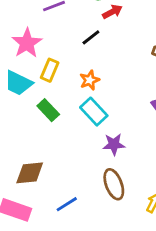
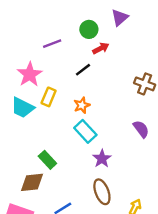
green rectangle: (48, 110) -> (47, 160), moved
purple star: (114, 144) -> (102, 159), turned -30

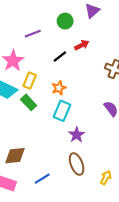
red arrow: (101, 48) -> (82, 45), moved
cyan rectangle: (85, 131) -> (62, 111), turned 66
green rectangle: (47, 160) -> (29, 102), moved

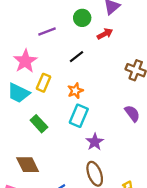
red arrow: (82, 45) -> (105, 34), moved
green rectangle: (29, 102) -> (39, 124), moved
brown diamond: (15, 156) -> (28, 165), turned 70

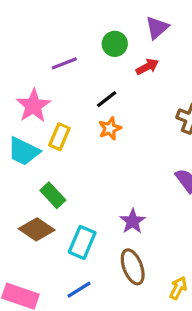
orange star: (75, 91) -> (110, 128), moved
cyan rectangle: (79, 116) -> (82, 242), moved
brown diamond: (28, 165) -> (37, 229), moved, turned -30

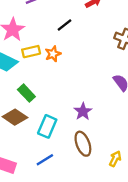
orange star: (110, 128) -> (53, 54), moved
yellow rectangle: (59, 137) -> (31, 52), turned 54

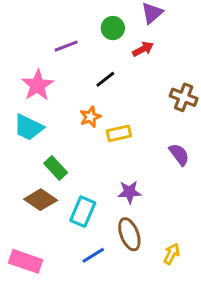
yellow rectangle: (31, 52) -> (119, 133), moved
purple star: (83, 111) -> (129, 192), turned 30
blue line: (45, 160) -> (93, 255), moved

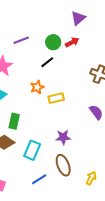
green circle: (113, 28) -> (53, 42), moved
green rectangle: (56, 168) -> (14, 121), turned 56

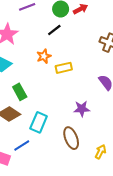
green rectangle: (14, 121) -> (20, 92), turned -42
purple star: (63, 137) -> (82, 109), moved
blue line: (39, 179) -> (22, 145), moved

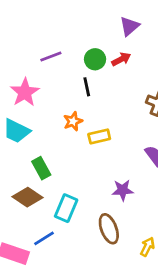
black line: (54, 30) -> (87, 87), turned -64

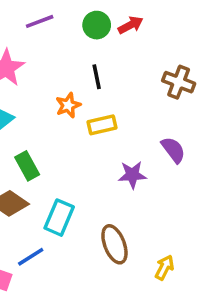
black line: (87, 87) -> (97, 77), moved
purple star: (123, 190) -> (132, 175), moved

